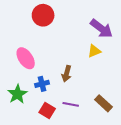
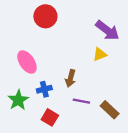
purple line: (71, 104) -> (81, 101), moved

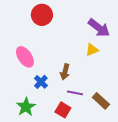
blue cross: (44, 89) -> (41, 82), turned -32
green star: (18, 100) -> (26, 107), moved
red square: (50, 117) -> (63, 110), moved

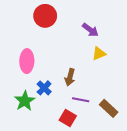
purple arrow: (99, 28) -> (90, 30), moved, size x0.7
pink ellipse: (25, 57) -> (27, 61), turned 35
green star: (26, 107) -> (25, 101), moved

